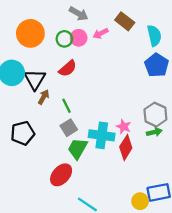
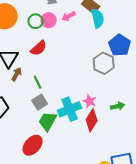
cyan semicircle: (154, 36) -> (98, 18), moved
gray hexagon: (155, 115) -> (104, 63), moved
cyan cross: (102, 135) -> (70, 109), turned -30

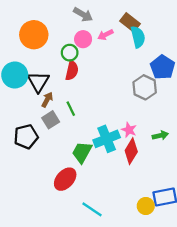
green circle: (36, 21) -> (70, 53), moved
red semicircle: (39, 48) -> (72, 71), turned -36
gray square: (40, 102) -> (51, 120), moved

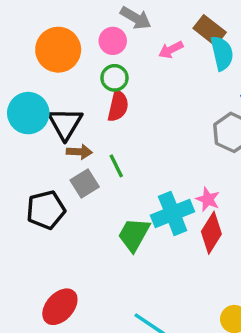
pink circle: (83, 39) -> (113, 41), moved
brown arrow: (47, 100) -> (79, 152), turned 64
red ellipse: (65, 179) -> (60, 307), moved

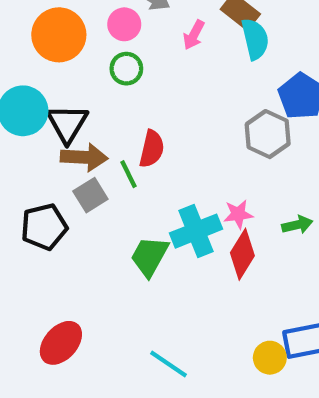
pink arrow: (171, 50) -> (194, 35), turned -35
red semicircle: (118, 106) -> (152, 149), moved
brown arrow: (79, 152) -> (84, 157), size x1.5
pink star: (208, 199) -> (238, 214), turned -30

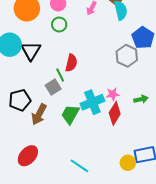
brown arrow: (84, 157) -> (39, 114), moved, turned 115
gray square: (90, 195) -> (53, 87), moved

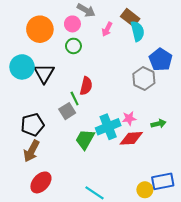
red diamond: (115, 113) -> (131, 138), turned 55
brown arrow: (39, 114) -> (31, 151), moved

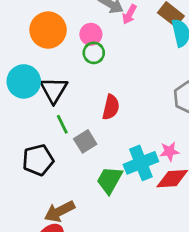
pink circle: (72, 24) -> (91, 34), moved
pink arrow: (107, 29) -> (129, 14), moved
green line: (75, 98) -> (62, 124), moved
brown arrow: (31, 151) -> (59, 211), moved, turned 35

